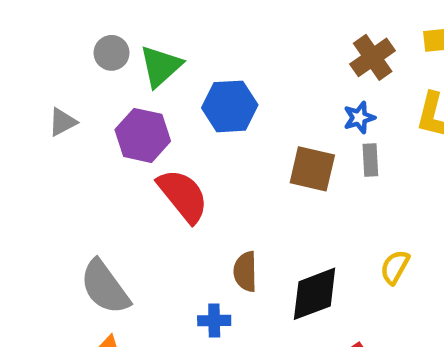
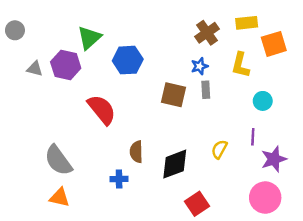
gray circle: (112, 53) -> (15, 30), moved
gray triangle: (62, 122) -> (35, 69), turned 42
purple hexagon: (143, 135) -> (66, 65), moved

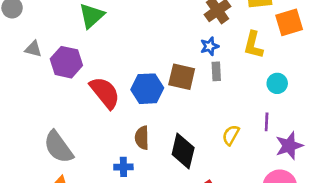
blue hexagon: (128, 60) -> (147, 89), moved
purple hexagon: (66, 65) -> (66, 62), moved
black diamond: (175, 164) -> (183, 151), turned -56

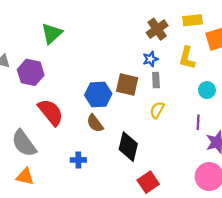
red semicircle: (105, 93) -> (51, 112), moved
yellow semicircle: (231, 135) -> (157, 110), moved
brown semicircle: (142, 138) -> (95, 123), moved, turned -36

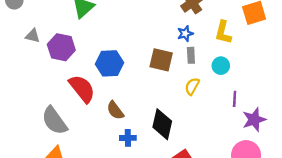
cyan circle: (207, 90) -> (221, 66), moved
blue hexagon: (98, 94) -> (110, 63), moved
brown semicircle: (95, 123) -> (115, 110), moved
blue cross: (78, 160) -> (128, 138), moved

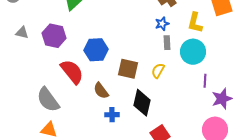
gray triangle: (33, 36) -> (22, 33), moved
brown square: (161, 60) -> (128, 69), moved
cyan circle: (221, 66) -> (193, 52), size x1.6
yellow semicircle: (192, 86) -> (158, 71), moved

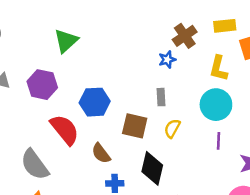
blue star: (162, 24) -> (167, 60), moved
gray rectangle: (167, 43) -> (161, 97), moved
purple line: (205, 81) -> (218, 141), moved

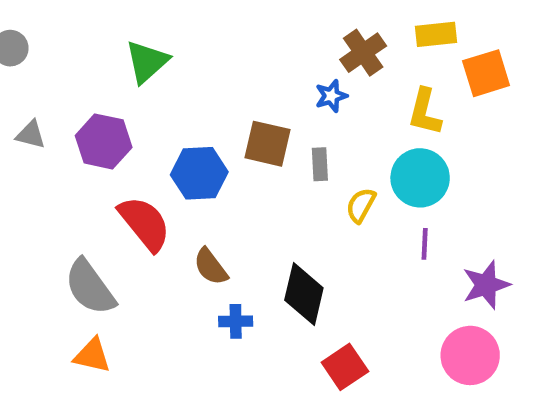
brown square: (135, 126) -> (268, 144), moved
yellow semicircle: (172, 128) -> (361, 205), moved

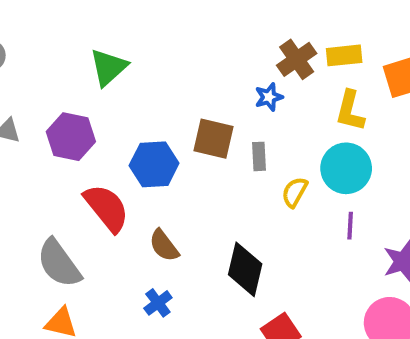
yellow rectangle: (436, 34) -> (344, 55), moved
blue cross: (236, 321) -> (158, 303), moved, turned -36

